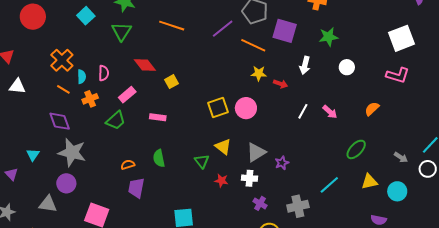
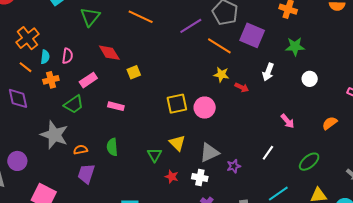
white line: (303, 111) -> (268, 153), moved
gray star: (72, 152) -> (54, 135), moved

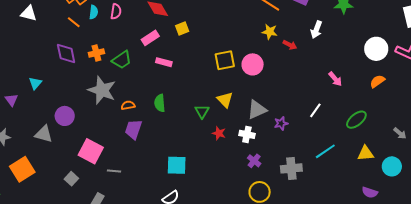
white circle: (310, 79) -> (376, 49), moved, size x1.5
orange cross: (51, 80) -> (96, 53), moved
pink rectangle: (88, 80) -> (150, 38), moved

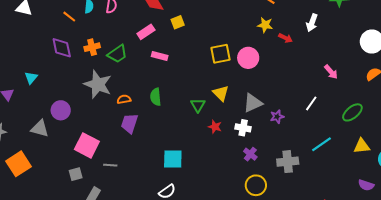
gray square: (71, 179) -> (76, 174), moved, turned 32

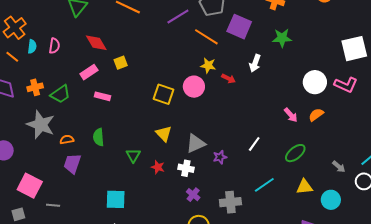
yellow square: (221, 54) -> (163, 94), turned 30
pink circle: (248, 58) -> (194, 87), moved
pink arrow: (331, 72) -> (291, 115), moved
green triangle: (198, 105) -> (133, 155), moved

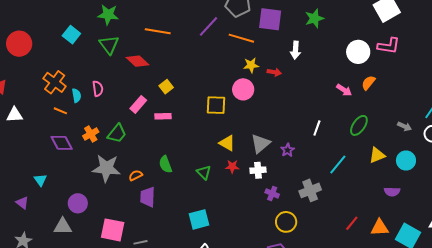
red diamond: (96, 43) -> (137, 61), moved
pink rectangle: (103, 96) -> (163, 116), moved
red star: (158, 167) -> (232, 167), moved

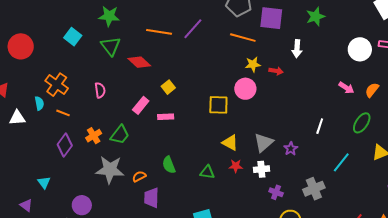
purple line: (209, 26) -> (193, 29), moved
orange semicircle: (368, 83) -> (372, 90), moved
cyan semicircle: (77, 96) -> (39, 103), moved
purple diamond: (62, 143) -> (65, 145), turned 65
green triangle: (204, 172) -> (207, 172), turned -35

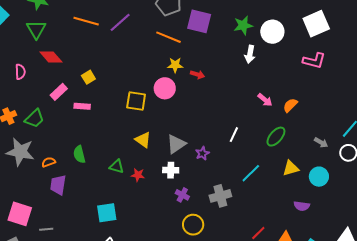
white arrow: (297, 49) -> (250, 54), moved
white circle: (360, 49) -> (272, 32), moved
red diamond: (139, 62) -> (51, 57), moved
red star: (236, 166) -> (138, 175), moved

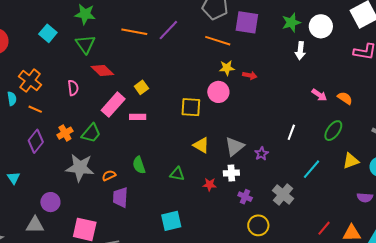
pink rectangle: (59, 92) -> (113, 105), size x1.4
orange semicircle: (290, 105) -> (345, 98), turned 84
red star: (138, 175) -> (210, 184), moved
gray cross: (220, 196) -> (283, 194), turned -30

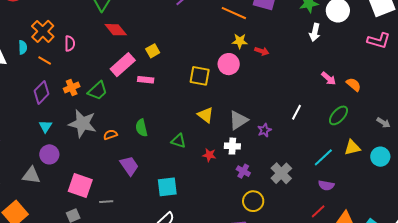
pink semicircle: (73, 88) -> (70, 44), moved
cyan line: (311, 169) -> (323, 157), moved
cyan triangle: (14, 178) -> (45, 126), moved
purple trapezoid: (120, 197) -> (129, 166), moved, turned 135
purple semicircle: (365, 198) -> (326, 185), moved

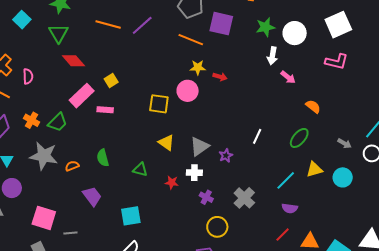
pink arrow: (329, 78) -> (288, 77), moved
orange cross: (72, 88) -> (31, 120), turned -35

